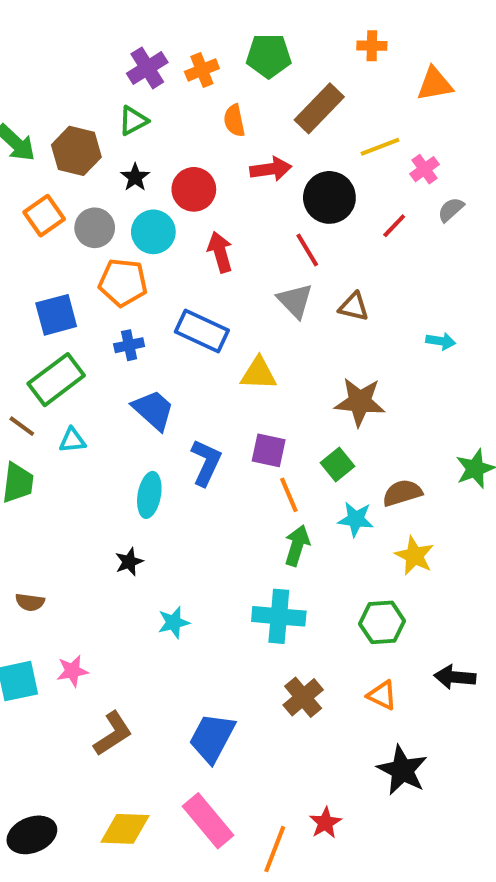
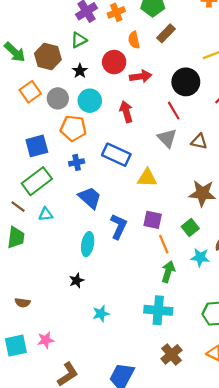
brown rectangle: (319, 108) -> (166, 33), moved, size x0.7
red arrow: (271, 169) -> (141, 76), moved
red circle: (194, 189) -> (114, 62), moved

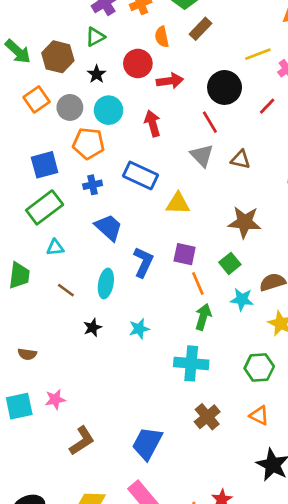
brown line: (18, 207) -> (66, 290), moved
cyan star: (101, 314) -> (139, 329), moved

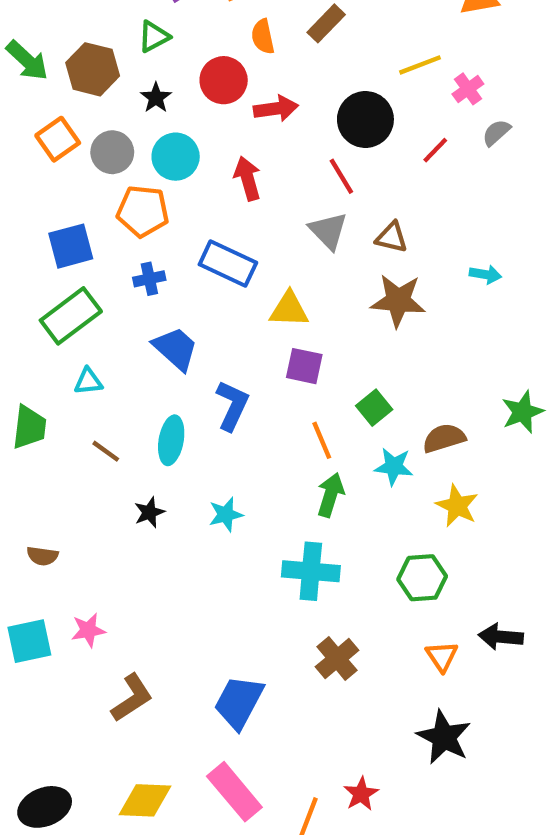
brown star: (245, 222) -> (398, 301), moved
purple square: (185, 254) -> (304, 366), moved
orange triangle: (259, 415) -> (442, 656), moved, turned 30

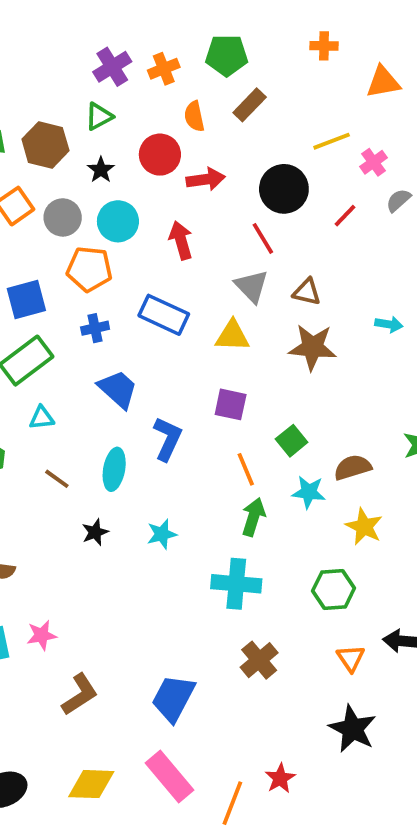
yellow triangle: (289, 309) -> (232, 336), moved

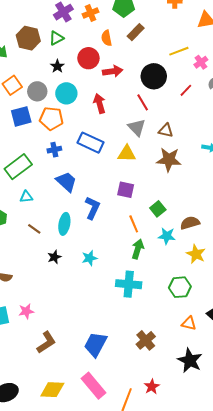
brown hexagon: (45, 145) -> (28, 38), moved
blue square: (26, 300) -> (21, 116), moved
orange triangle: (351, 658) -> (189, 323), turned -42
brown cross: (259, 660) -> (146, 340), moved

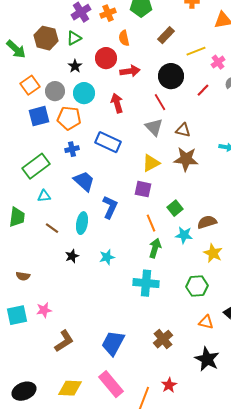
brown rectangle: (136, 32) -> (166, 35), moved
yellow triangle: (127, 154) -> (151, 163), moved, turned -30

